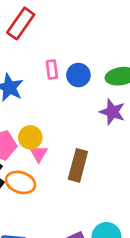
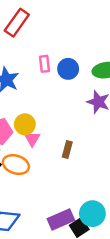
brown rectangle: (78, 165) -> (67, 150), size x0.6

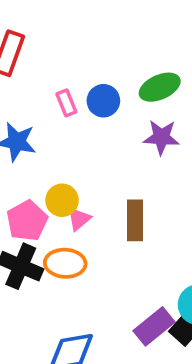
pink triangle: (32, 139) -> (79, 219), turned 35
brown rectangle: (67, 150) -> (135, 220), size x1.5

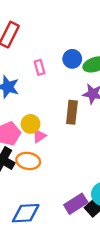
blue circle: (103, 101) -> (72, 59), moved
brown rectangle: (135, 220) -> (72, 112), moved

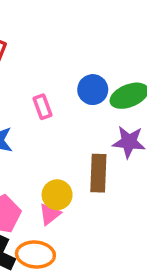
yellow circle: (31, 124) -> (57, 195), moved

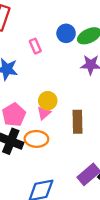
brown rectangle: (98, 173) -> (78, 122), moved

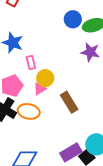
pink rectangle: (35, 46) -> (31, 62), moved
brown rectangle: (78, 122) -> (69, 102), turned -40

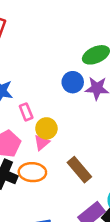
blue circle: (73, 19) -> (73, 82), moved
brown rectangle: (69, 102) -> (79, 170), moved

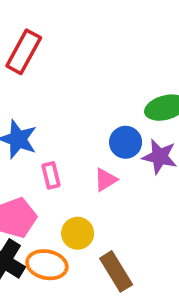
yellow circle: (46, 128) -> (78, 233), moved
pink triangle: (42, 143) -> (106, 180), moved

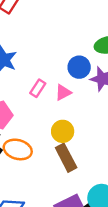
pink rectangle: (51, 175) -> (38, 88), moved, turned 42
yellow circle: (78, 233) -> (63, 131), moved

